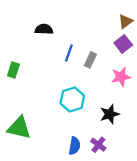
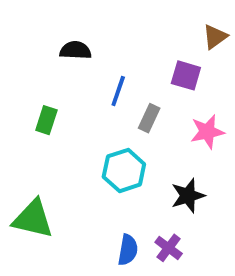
purple square: (123, 44) -> (186, 75), moved, turned -36
gray rectangle: (90, 60) -> (149, 118), moved
green rectangle: (13, 70) -> (46, 120), moved

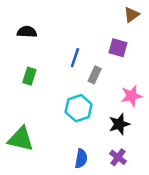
brown triangle: (215, 37) -> (132, 15), moved
black semicircle: (76, 50) -> (27, 32), moved
pink star: (207, 132) -> (132, 96), moved
purple cross: (169, 248) -> (118, 157), moved

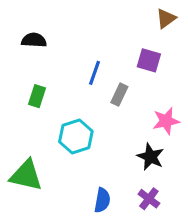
cyan hexagon: (79, 108) -> (76, 137), moved
black star: (119, 124) -> (150, 157), turned -30

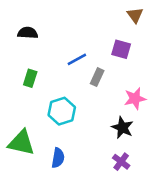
brown triangle: (166, 18) -> (135, 15), turned -30
blue line: (95, 73) -> (77, 59), turned 42
blue semicircle: (102, 200) -> (58, 158), moved

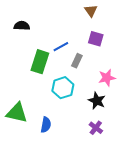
brown triangle: (135, 15) -> (91, 11), moved
green rectangle: (30, 78) -> (40, 62), moved, size x1.6
cyan hexagon: (62, 111) -> (63, 88), moved

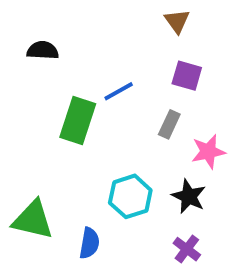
gray rectangle: (77, 61) -> (169, 124), moved
cyan hexagon: (63, 88) -> (130, 196), moved

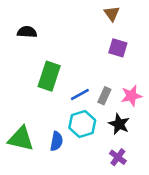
blue line: (119, 91) -> (80, 95), moved
gray rectangle: (169, 124) -> (104, 96), moved
blue semicircle: (89, 243) -> (56, 141), moved

